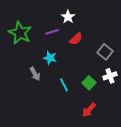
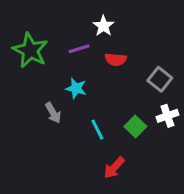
red semicircle: (76, 39) -> (116, 59), turned 48
red arrow: (89, 110) -> (114, 168), moved

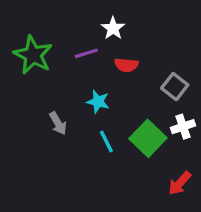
cyan star: (76, 88) -> (98, 102), moved
green square: (135, 127) -> (148, 138), size x1.5
red arrow: (114, 168) -> (180, 183), moved

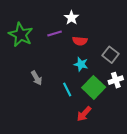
cyan star: (98, 102) -> (81, 64), moved
red arrow: (180, 183) -> (84, 114), moved

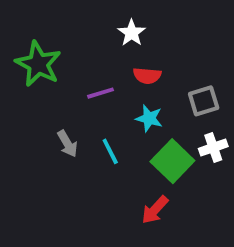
purple line: (55, 34) -> (100, 93), moved
gray square: (111, 55) -> (204, 101), turned 35
cyan line: (67, 90) -> (110, 151), moved

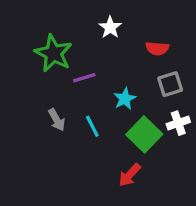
green star: (38, 64) -> (53, 53), moved
red semicircle: (147, 76) -> (157, 48), moved
cyan star: (149, 118) -> (125, 99), turned 30

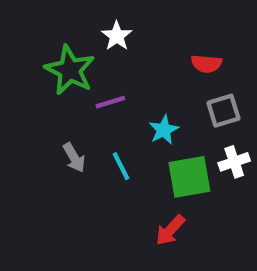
white star: (110, 27) -> (117, 36), moved
green square: (144, 134) -> (189, 177), turned 36

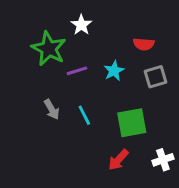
cyan star: (164, 130) -> (114, 71), moved
white cross: (234, 162) -> (163, 160), moved

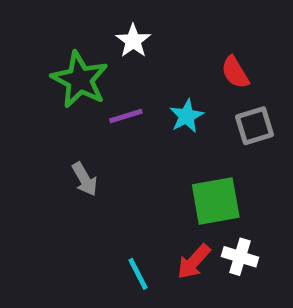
red semicircle: (144, 44) -> (235, 72), turned 54
cyan line: (84, 115) -> (138, 274), moved
white cross: (163, 160) -> (240, 257), moved, turned 36

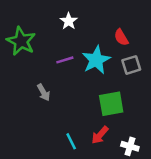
green star: (80, 80) -> (21, 41), moved
cyan star: (187, 116) -> (96, 60), size x1.6
white cross: (240, 257) -> (130, 146), moved

